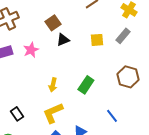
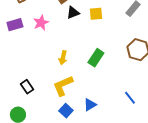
yellow square: (97, 40) -> (96, 14), moved
blue line: (112, 116) -> (130, 98), moved

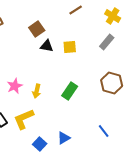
black triangle: (73, 13) -> (47, 46), turned 32
pink star: (41, 23) -> (15, 86), moved
yellow L-shape: (63, 86) -> (24, 119), moved

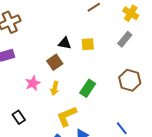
brown square: (37, 29) -> (55, 62), moved
yellow L-shape: (24, 119) -> (67, 116), moved

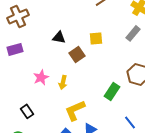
black triangle: (65, 43) -> (59, 37), moved
brown square: (55, 62) -> (77, 54), moved
green rectangle: (88, 88) -> (112, 91), moved

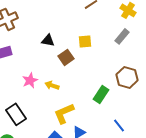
yellow arrow: (63, 82) -> (52, 85), turned 96
black rectangle: (27, 111) -> (16, 114), size x1.5

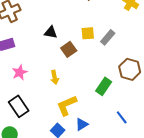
gray rectangle: (122, 36) -> (108, 37), moved
pink star: (30, 80) -> (20, 72), moved
yellow arrow: (52, 85) -> (55, 77), turned -120

